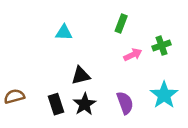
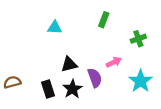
pink arrow: (133, 55) -> (114, 62), moved
purple semicircle: (125, 103) -> (95, 78), moved

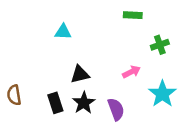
green rectangle: (104, 20) -> (133, 15), moved, turned 72
purple semicircle: (95, 78) -> (116, 109), moved
brown semicircle: (12, 82) -> (14, 95), turned -84

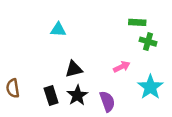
green rectangle: (133, 15) -> (137, 22), moved
green cross: (160, 45) -> (148, 42), turned 35

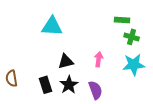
cyan triangle: (58, 30) -> (52, 26), size x1.5
pink arrow: (122, 67) -> (99, 59), moved, turned -56
cyan star: (150, 87) -> (134, 65), moved, turned 30

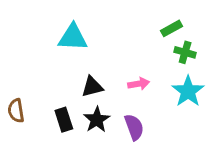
green rectangle: (122, 20) -> (172, 28), turned -32
pink arrow: (99, 59) -> (139, 84), turned 72
cyan star: (134, 65) -> (188, 91), turned -30

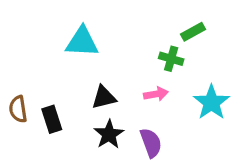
green cross: (185, 52) -> (171, 59), moved
brown semicircle: (16, 111) -> (18, 109), moved
black rectangle: (64, 120) -> (52, 119), moved

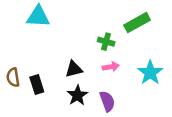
green rectangle: (193, 32) -> (137, 23), size x1.5
cyan triangle: (82, 42) -> (38, 17), moved
green cross: (171, 59) -> (106, 42), moved

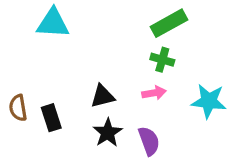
green rectangle: (137, 23) -> (169, 23), moved
green cross: (106, 42) -> (162, 60), moved
cyan star: (150, 73) -> (209, 101), turned -30

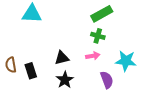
purple semicircle: (149, 141) -> (107, 80), moved

